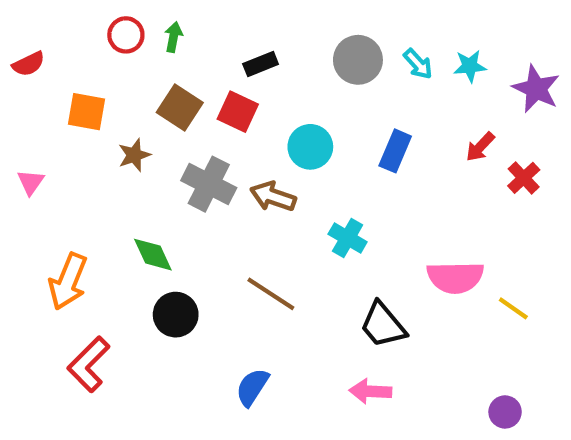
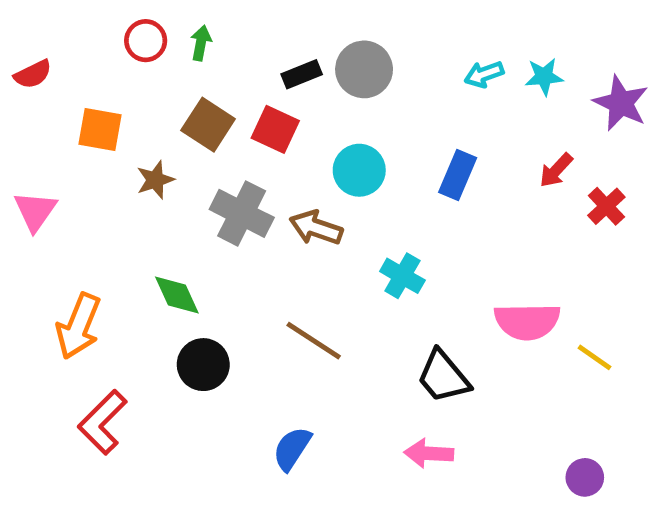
gray circle: (358, 60) -> (364, 69), moved
cyan arrow: (418, 64) -> (484, 74), turned 112
pink triangle: (31, 182) -> (35, 211), size x1.4

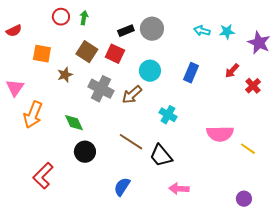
cyan arrow: (484, 74) -> (202, 31), turned 35
brown arrow: (316, 228) -> (132, 95), turned -60
orange arrow: (78, 326) -> (33, 115), moved
black trapezoid: (443, 377) -> (161, 156), moved

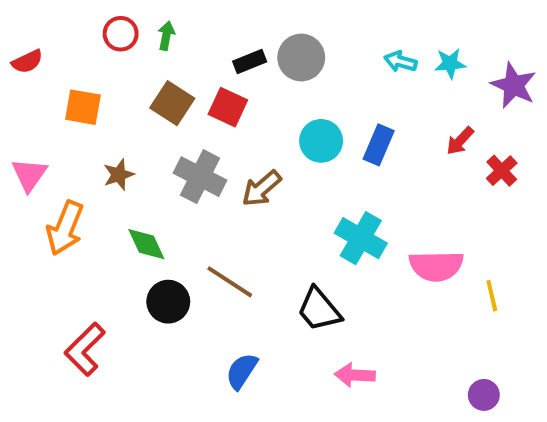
cyan circle: (150, 71) -> (321, 141), moved
brown star: (65, 75) -> (119, 175), moved
cyan cross: (168, 115) -> (361, 238), moved, size x1.4
brown line: (131, 142) -> (230, 282), moved
yellow line: (248, 149) -> (492, 296), turned 42

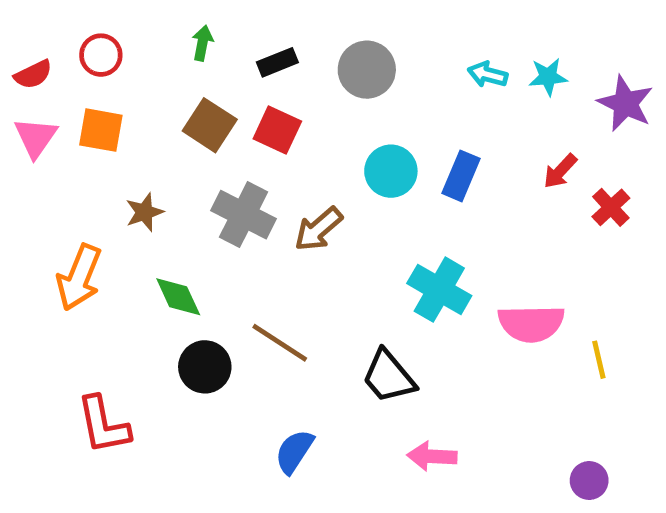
red circle: (121, 34) -> (101, 55), moved
black rectangle: (250, 61) -> (277, 62), moved
pink triangle: (29, 175) -> (36, 137), moved
red L-shape: (85, 349) -> (103, 425), turned -56

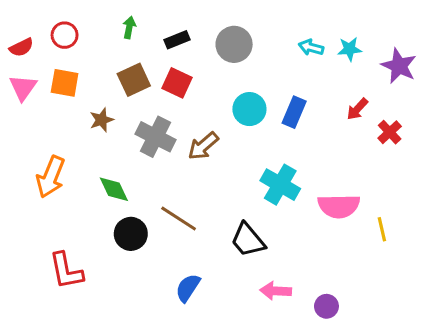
brown square: (210, 125) -> (134, 80), turned 32
brown star: (144, 212) -> (102, 120), moved
purple circle: (589, 480) -> (326, 306), moved

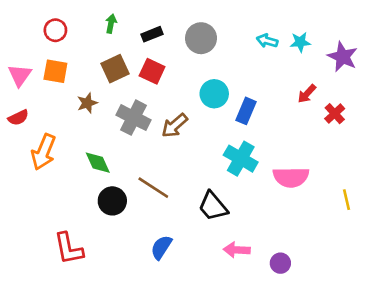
red semicircle: (21, 47) -> (18, 118), moved
blue rectangle: (294, 112) -> (246, 111), moved
yellow line: (382, 229) -> (347, 200), moved
red L-shape: (66, 271) -> (69, 249), moved

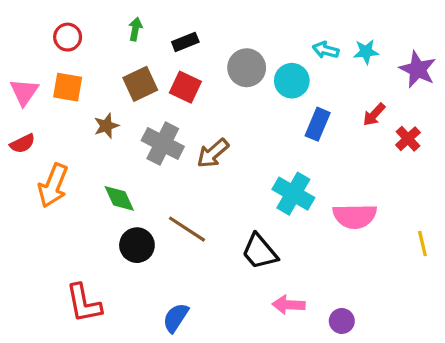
gray circle: (201, 38) -> (247, 68), moved
cyan circle: (214, 94) -> (292, 81), moved
blue rectangle: (246, 111) -> (318, 124), moved
blue semicircle: (161, 247) -> (176, 318), moved

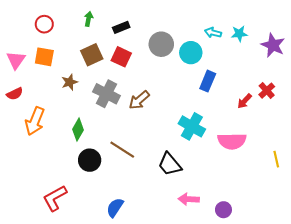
red arrow: (374, 115) -> (245, 101), moved
green diamond: (119, 198) -> (78, 130), turned 55
red L-shape: (84, 303) -> (55, 198), turned 72

